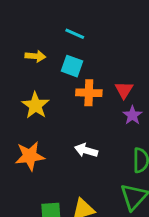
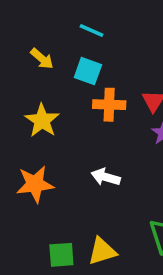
yellow arrow: (35, 56) -> (42, 59), turned 36

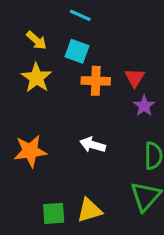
yellow star: (42, 121) -> (36, 78), moved

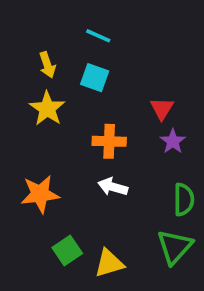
yellow arrow: (36, 40) -> (47, 65), turned 30
orange cross: (96, 81) -> (109, 141), moved
green square: (54, 213) -> (67, 250), moved, turned -30

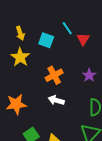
cyan line: (98, 36) -> (67, 28), moved, turned 32
red triangle: (162, 109) -> (83, 39), moved
orange cross: (109, 141) -> (54, 75), turned -30

